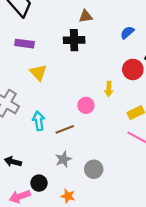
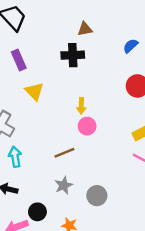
purple rectangle: (24, 44) -> (19, 60), turned 60
yellow arrow: (109, 89) -> (81, 106), moved
cyan arrow: (39, 121) -> (15, 157), moved

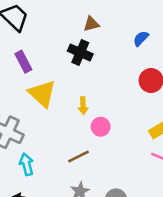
black cross: (73, 55) -> (80, 53), turned 30
yellow triangle: (34, 91) -> (42, 94), size x1.4
yellow arrow: (81, 106) -> (83, 106), moved

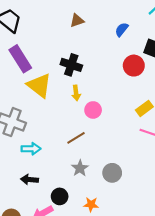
black cross: (80, 53) -> (71, 65), moved
purple rectangle: (23, 62) -> (20, 59), size x1.4
cyan arrow: (27, 164) -> (31, 149), turned 108

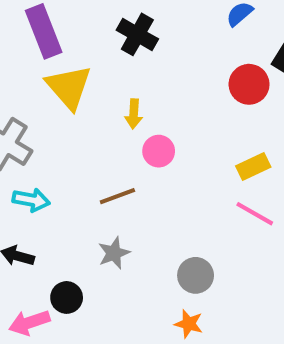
black cross: (71, 65) -> (137, 34), moved
gray circle: (112, 173) -> (196, 275), moved
orange star: (91, 204) -> (189, 324), moved

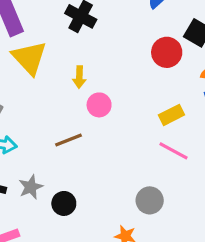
gray star: (114, 253) -> (31, 187), moved
gray circle: (196, 275) -> (150, 200), moved
black circle: (67, 297) -> (64, 203), moved

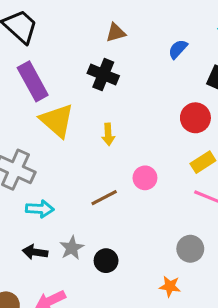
red circle: (167, 52) -> (195, 118), moved
pink circle: (99, 105) -> (145, 178), moved

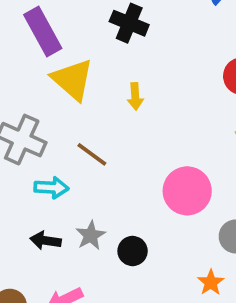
pink circle: (145, 178) -> (187, 191), moved, size x1.6
brown line: (104, 198) -> (92, 154), moved, turned 64
orange star: (170, 286) -> (211, 282), turned 30

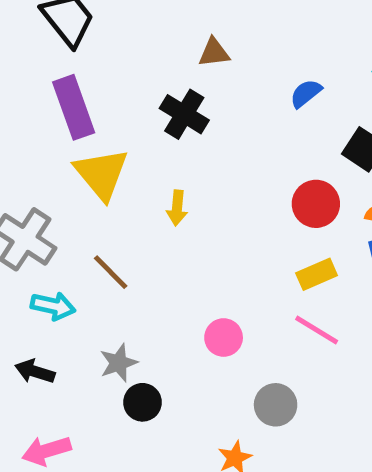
pink circle: (187, 191) -> (224, 338), size x0.6
gray star: (91, 235) -> (118, 363), moved

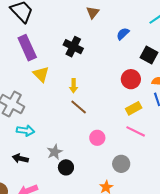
brown triangle: (214, 53) -> (93, 12), moved, turned -40
yellow triangle: (101, 174) -> (41, 74), size x0.7
brown line: (111, 272) -> (79, 107), moved

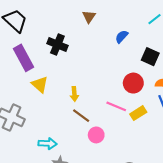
black cross: (73, 47) -> (57, 45), moved
cyan arrow: (26, 131) -> (48, 144), moved
pink line: (136, 131) -> (116, 106), moved
pink circle: (97, 138) -> (96, 135), moved

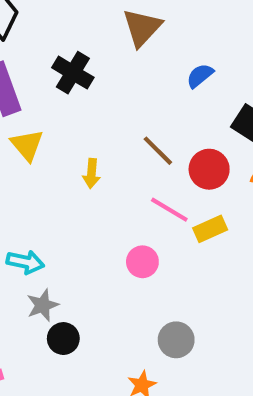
brown triangle: (89, 17) -> (142, 28), size x1.5
brown line: (81, 116) -> (158, 151), moved
pink circle: (96, 135) -> (142, 262), moved

